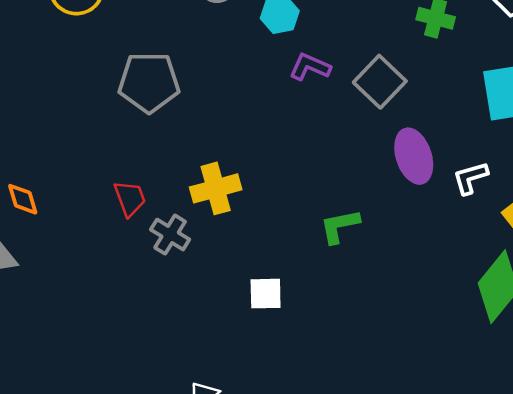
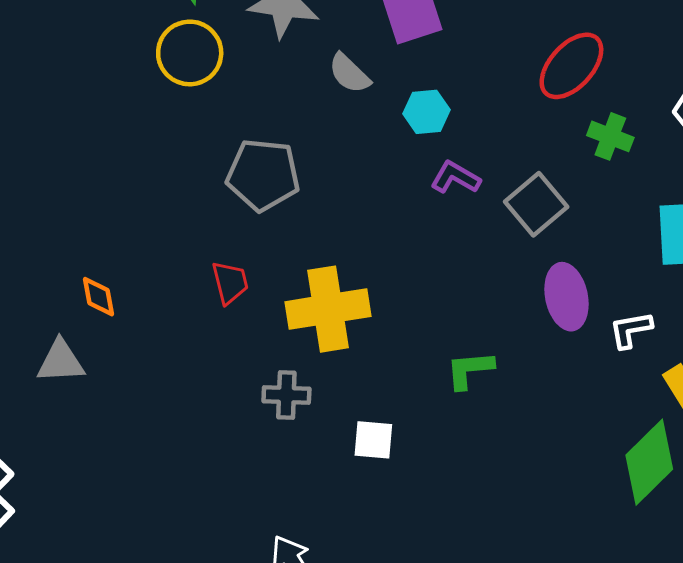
yellow cross: (216, 188) -> (328, 309), size x1.4
red trapezoid: (130, 198) -> (230, 282), moved
gray cross: (170, 235) -> (286, 395), moved, turned -36

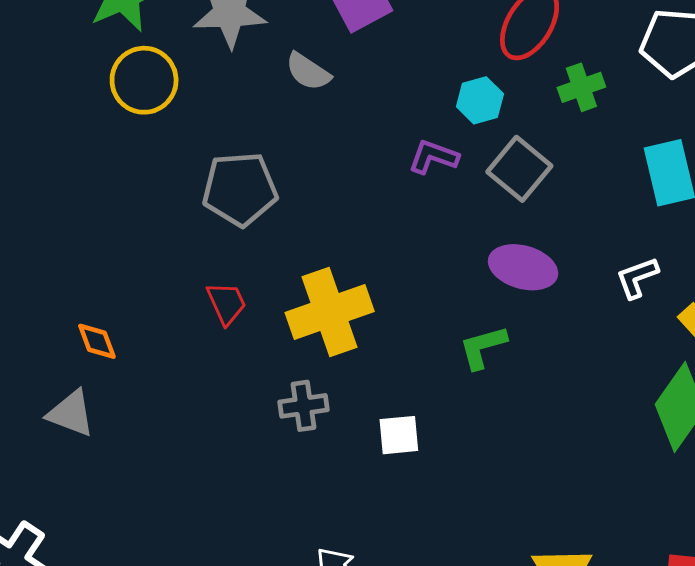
cyan hexagon: (427, 112) -> (480, 100), moved
green cross: (610, 136) -> (581, 87), turned -30
purple ellipse: (567, 297) -> (523, 267), moved, turned -52
gray triangle: (61, 361) -> (71, 413), turned 34

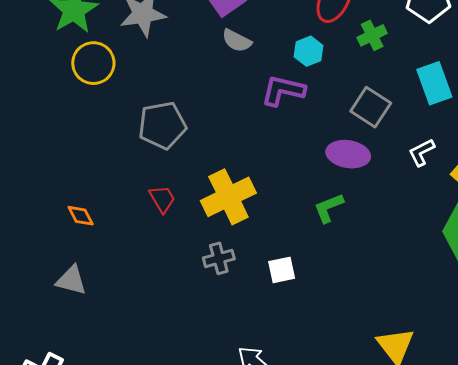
gray semicircle: (308, 72) -> (237, 41), moved
purple L-shape: (433, 157) -> (283, 90), size x1.4
gray square: (519, 169) -> (371, 107), moved
orange diamond: (97, 341) -> (81, 216), moved

